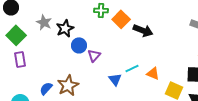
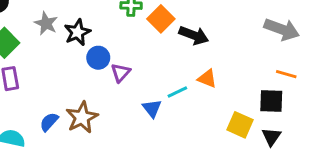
orange triangle: (153, 73) -> (207, 79), moved

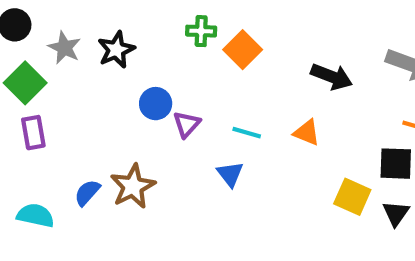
gray star: (46, 23) -> (64, 48), moved
black star: (77, 32) -> (116, 50), moved
black arrow: (194, 35) -> (332, 77), moved
cyan line: (177, 92) -> (247, 133), moved, turned 42

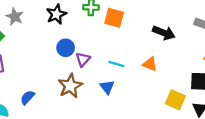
black star: (116, 50) -> (56, 14), moved
orange square: (243, 50) -> (114, 18), turned -30
brown star: (133, 186) -> (70, 86), moved

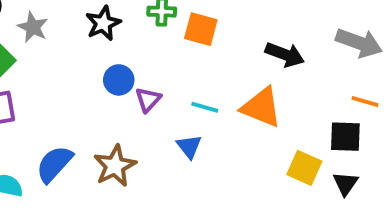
orange triangle: (150, 64) -> (261, 107), size x1.6
brown star: (70, 86) -> (115, 166), moved
blue semicircle: (27, 97) -> (54, 164), size x1.5

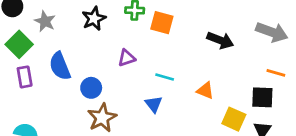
blue circle: (119, 80) -> (91, 88), moved
purple triangle: (148, 99) -> (126, 58), moved, turned 30
orange triangle: (261, 107) -> (205, 91), moved, size x0.6
blue semicircle: (54, 164) -> (60, 66), moved, turned -64

